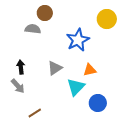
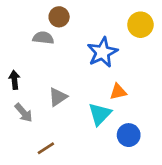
black arrow: (21, 67) -> (14, 80), moved
gray triangle: (55, 68) -> (58, 97), moved

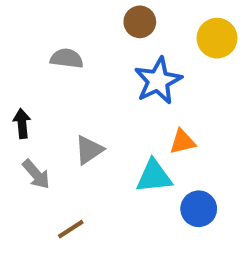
brown circle: (59, 17) -> (140, 22), moved
cyan triangle: (100, 114) -> (154, 176), turned 40

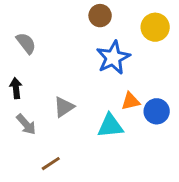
gray semicircle: (67, 58) -> (26, 43), moved, turned 45
blue circle: (199, 209) -> (157, 111), moved

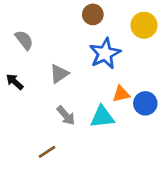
black arrow: (16, 88) -> (15, 82), turned -42
gray triangle: (64, 107) -> (59, 74), moved
gray arrow: (26, 124) -> (66, 115), moved

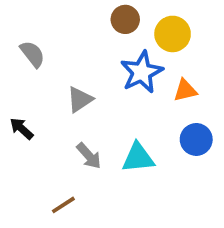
yellow circle: (144, 25) -> (173, 34), moved
black arrow: (15, 82) -> (22, 129), moved
orange triangle: (121, 94) -> (185, 90), moved

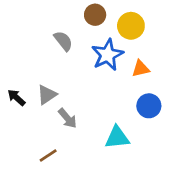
gray semicircle: (32, 54) -> (63, 41), moved
gray triangle: (80, 99) -> (47, 95), moved
cyan triangle: (138, 158) -> (117, 138), moved

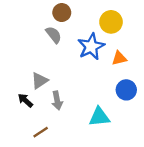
brown circle: (95, 15) -> (62, 13), moved
black arrow: (16, 98) -> (25, 100), moved
gray arrow: (67, 118) -> (57, 100), turned 30

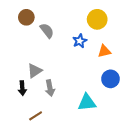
brown circle: (62, 13) -> (26, 17), moved
blue star: (91, 47) -> (80, 41), size x0.6
black arrow: (25, 100) -> (22, 88), turned -136

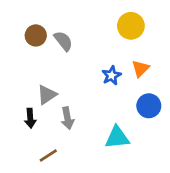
brown circle: (26, 17) -> (36, 35), moved
blue star: (80, 41) -> (112, 75), moved
orange triangle: (104, 51) -> (141, 69), turned -32

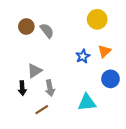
brown line: (48, 155) -> (42, 110), moved

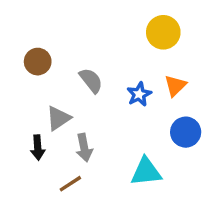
brown circle: (26, 27) -> (38, 62), moved
gray semicircle: (47, 31) -> (91, 80), moved

